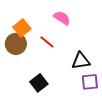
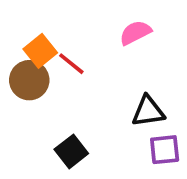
pink semicircle: (62, 18) -> (135, 33), moved, turned -60
red line: (47, 42) -> (71, 64), moved

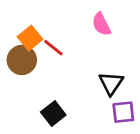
pink semicircle: (135, 33) -> (101, 24), turned -90
black triangle: (148, 111) -> (111, 83), turned -48

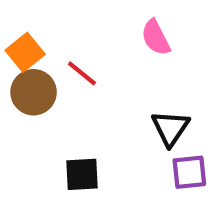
orange square: (30, 38) -> (25, 52), moved
black square: (53, 113) -> (82, 174), turned 35

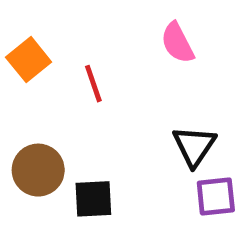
red line: (82, 73) -> (93, 84), turned 32
brown circle: (34, 92) -> (38, 170), moved

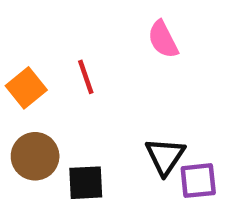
orange square: (29, 60) -> (26, 88), moved
black triangle: (194, 146) -> (165, 156), moved

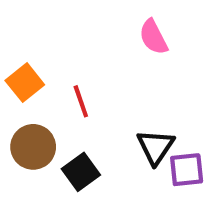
red line: (86, 77) -> (81, 101), moved
black square: (86, 183) -> (81, 172), turned -33

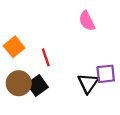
purple square: (187, 170) -> (106, 74), moved
black square: (81, 172) -> (38, 86), moved

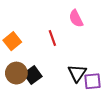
red line: (46, 57) -> (52, 38), moved
purple square: (106, 74) -> (92, 81), moved

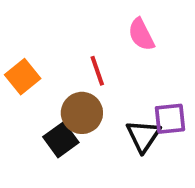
brown circle: (16, 73) -> (82, 113), moved
purple square: (92, 81) -> (170, 119), moved

